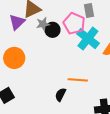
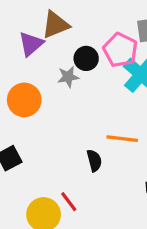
gray star: (43, 24) -> (68, 77), moved
black semicircle: (61, 95) -> (94, 161), turned 136

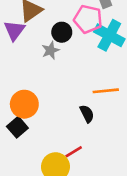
orange circle: (24, 100) -> (24, 104), moved
red line: (69, 202) -> (74, 152), turned -72

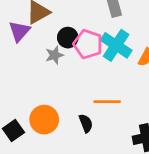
pink pentagon: (88, 19) -> (88, 44), moved
orange circle: (24, 104) -> (44, 120), moved

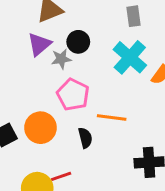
purple triangle: (19, 31) -> (39, 44), moved
pink pentagon: (88, 44) -> (73, 95), moved

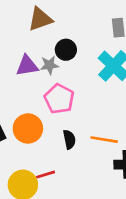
purple triangle: (39, 44) -> (27, 66), moved, turned 30
orange line: (112, 117) -> (104, 140), moved

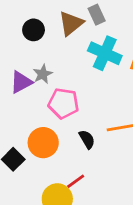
brown triangle: (40, 19) -> (71, 23), moved
black circle: (66, 50) -> (34, 30), moved

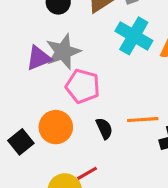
gray star: (43, 74) -> (63, 52), size x1.6

